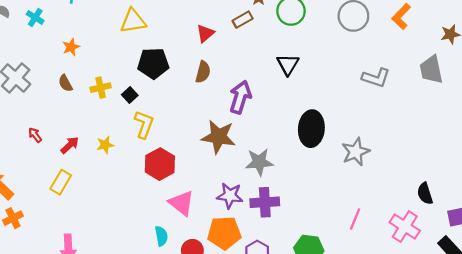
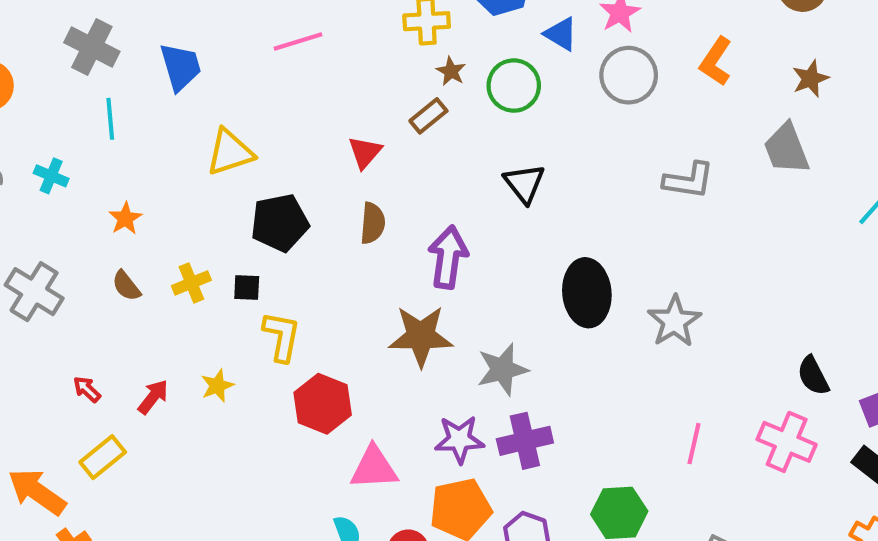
black square: (130, 95) -> (247, 288), turned -35
yellow rectangle: (61, 182) -> (103, 457), moved, turned 30
pink triangle: (182, 203) -> (374, 468), turned -32

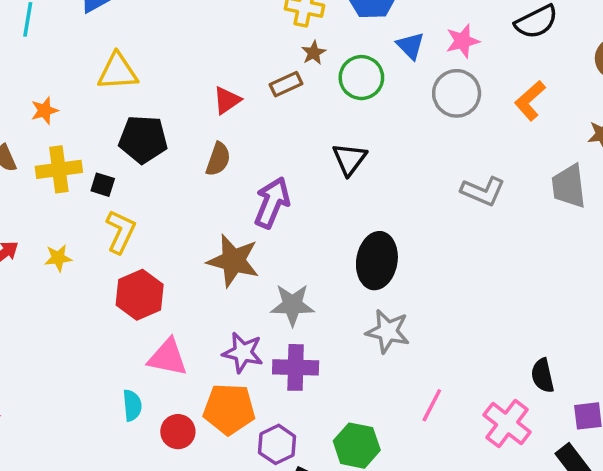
orange star: (125, 218) -> (45, 111), moved
yellow cross: (191, 283) -> (59, 169), size x1.4
gray star: (674, 321) -> (388, 331), moved, turned 30

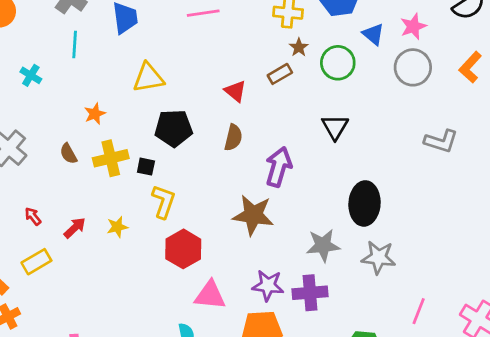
red triangle: (227, 100) -> (235, 91), turned -40
gray star: (292, 305) -> (323, 245), moved

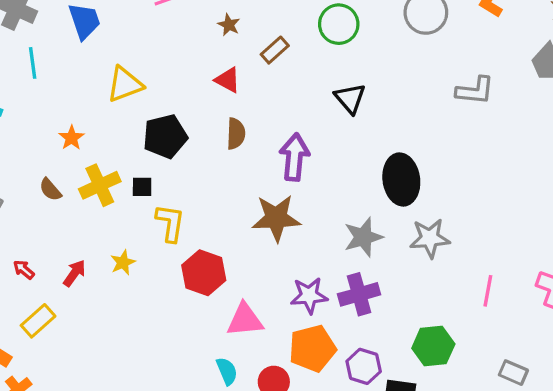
brown star: (299, 47) -> (229, 25), moved

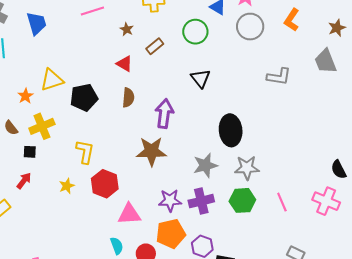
yellow triangle: (125, 84) -> (52, 80), moved
black square: (142, 187) -> (30, 152), moved
yellow star: (123, 263) -> (67, 186), moved
pink line: (488, 291) -> (282, 202), turned -36
green hexagon: (433, 346) -> (242, 200), moved

